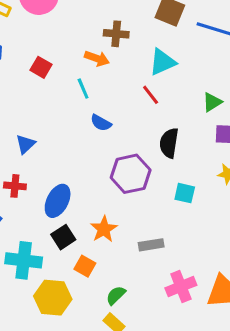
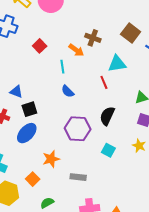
blue triangle: (25, 144) -> (16, 92), turned 48
black square: (63, 237) -> (29, 109), moved

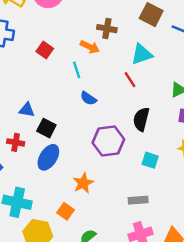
black square: (29, 109) -> (46, 128), turned -35
gray rectangle: (78, 177) -> (138, 200), moved

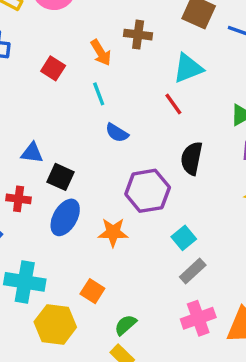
orange arrow: (90, 47) -> (101, 53), moved, turned 36
cyan square: (150, 160) -> (184, 238), moved, turned 35
orange star: (83, 183) -> (113, 232), moved, turned 30
gray rectangle: (138, 200) -> (193, 271), turned -36

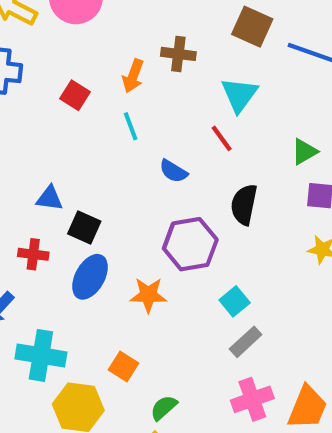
orange arrow: (101, 53) -> (133, 76), turned 52
cyan triangle: (188, 68) -> (239, 95), turned -32
blue semicircle: (117, 133) -> (173, 171), moved

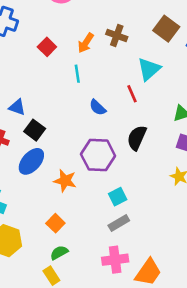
orange square: (123, 367) -> (55, 223), moved

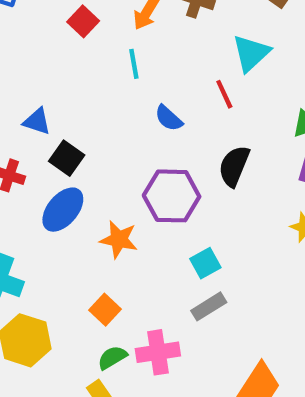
pink cross: (115, 260) -> (158, 352), moved

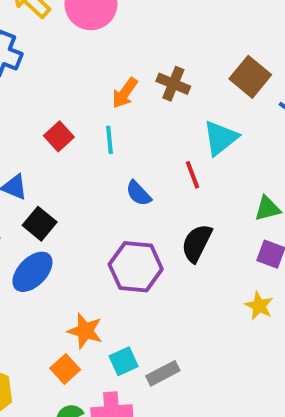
red square: (83, 21) -> (59, 136), moved
orange star: (119, 239) -> (85, 331), moved
cyan square: (205, 263) -> (124, 361), moved

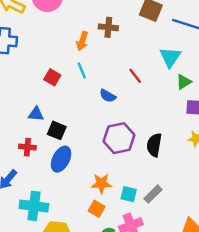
cyan triangle: (221, 138) -> (170, 57), moved
black semicircle: (197, 243) -> (154, 145), moved
cyan square: (124, 361) -> (129, 194), turned -35

